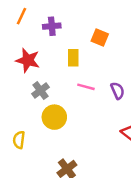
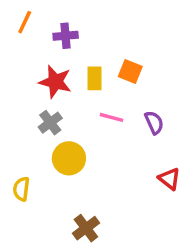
orange square: (100, 38) -> (130, 72), moved
red star: (28, 60) -> (55, 82), moved

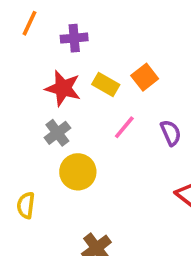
orange square: (130, 72) -> (145, 77), turned 30
yellow rectangle: (95, 78) -> (106, 85), turned -60
pink line: (112, 117) -> (124, 127), turned -65

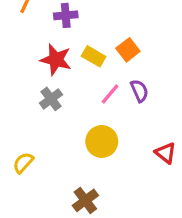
purple semicircle: (171, 133) -> (139, 91), moved
yellow circle: (78, 172) -> (102, 141), moved
yellow semicircle: (26, 205) -> (23, 163), turned 35

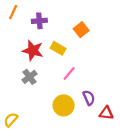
orange square: (128, 50) -> (81, 30), moved
purple semicircle: (139, 91) -> (89, 98), moved
red triangle: (166, 153) -> (106, 113), turned -32

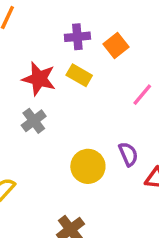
purple cross: (39, 21) -> (77, 37), moved
pink line: (69, 74) -> (142, 95), moved

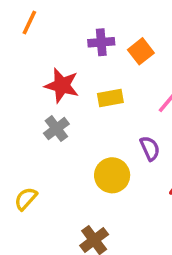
yellow rectangle: (79, 75) -> (110, 98), moved, turned -40
purple semicircle: (128, 154) -> (150, 148), moved

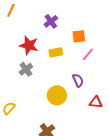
purple cross: (101, 42) -> (51, 21), turned -32
orange square: (141, 51) -> (79, 36), moved, turned 32

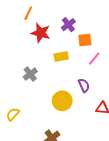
orange line: (11, 10) -> (28, 13), moved
purple cross: (51, 21) -> (68, 25), moved
red star: (29, 45) -> (41, 33), moved

